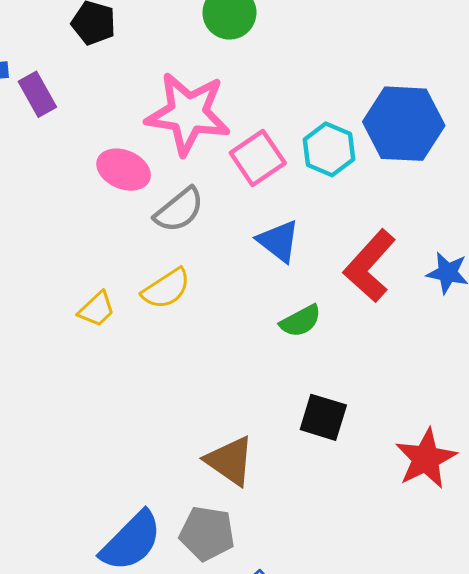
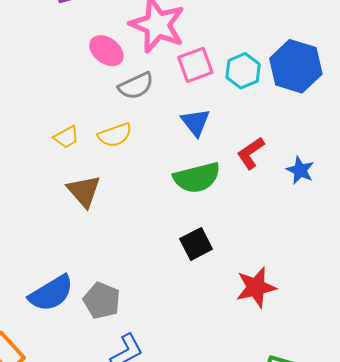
red L-shape: (370, 266) -> (251, 153), size x0.7
green semicircle: (301, 321) -> (197, 178), size x1.6
black square: (323, 417) -> (196, 244), turned 32
brown triangle: (230, 461) -> (84, 191), moved

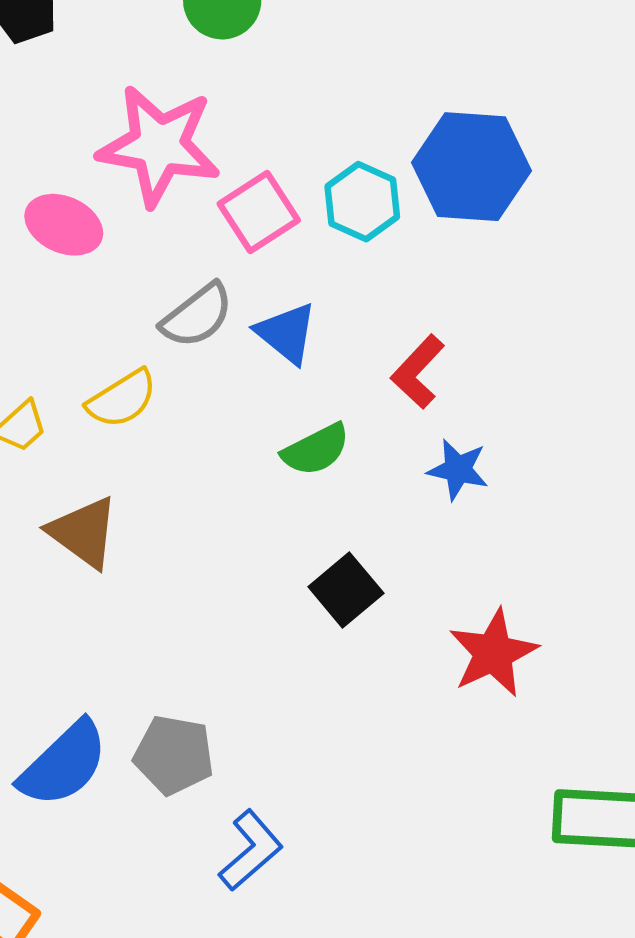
gray semicircle: (136, 86) -> (197, 316), moved
blue star: (300, 170) -> (458, 470), moved
green semicircle: (197, 178) -> (316, 450), size x0.7

